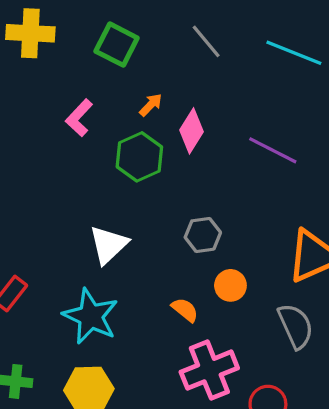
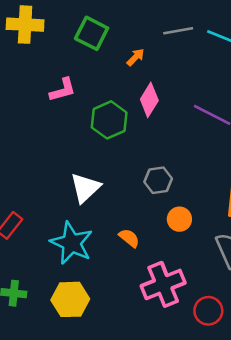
gray line: (206, 41) -> (178, 31), moved, turned -60
orange arrow: (151, 105) -> (136, 57), moved
pink L-shape: (79, 118) -> (63, 90), turned -148
orange semicircle: (185, 310) -> (129, 238), moved

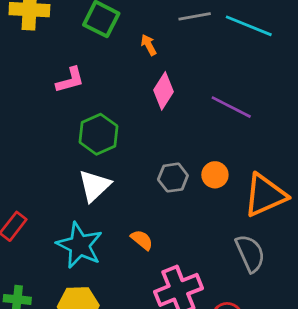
orange arrow: (136, 57) -> (149, 45), turned -72
green hexagon: (109, 120) -> (99, 134), moved
orange circle: (179, 219) -> (215, 175), moved

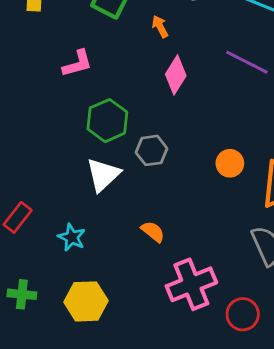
purple line: (231, 107) -> (247, 62), moved
gray hexagon: (173, 178) -> (152, 150), moved
cyan star: (80, 245) -> (72, 237), moved, size x0.6

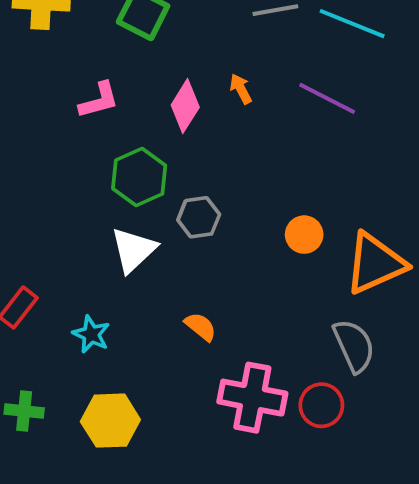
orange arrow: (160, 27) -> (241, 89), moved
pink diamond: (176, 75) -> (185, 106), moved
pink cross: (191, 284) -> (252, 398), turned 33
red circle: (243, 314) -> (321, 405), moved

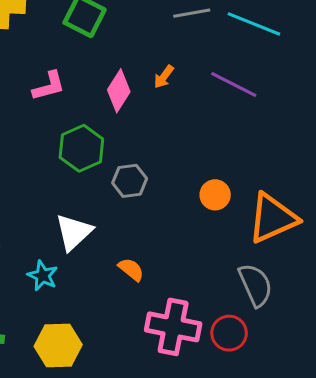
orange arrow: (241, 89) -> (164, 77), turned -115
white triangle: (133, 250) -> (74, 232), moved

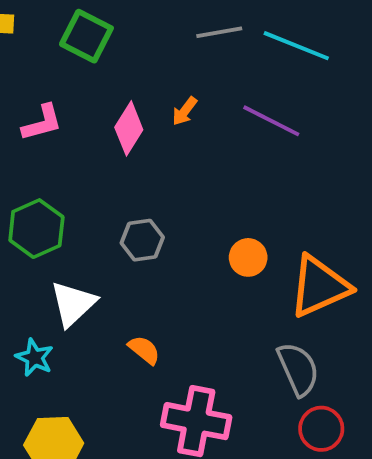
green hexagon: (81, 148) -> (36, 229), moved
red circle: (229, 333) -> (321, 429), moved

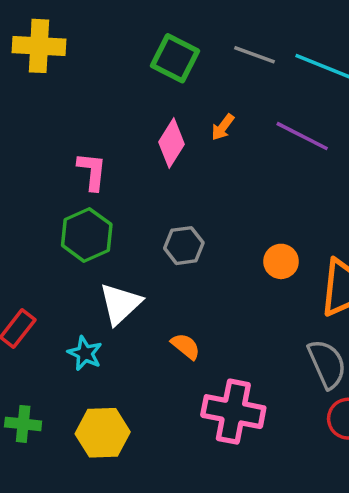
gray line: (219, 32) -> (255, 55), turned 30
green square: (86, 36) -> (175, 58), moved
pink L-shape: (42, 123) -> (92, 171), moved, turned -69

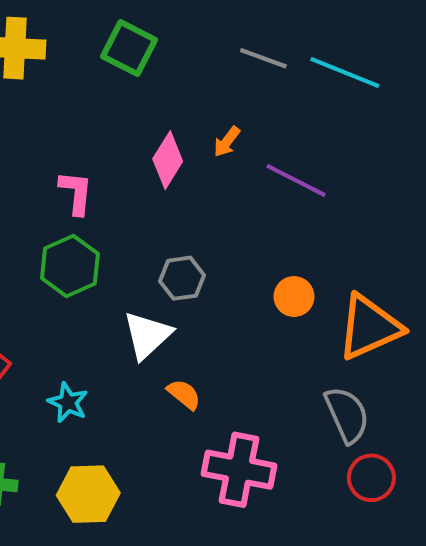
green square: (175, 58) -> (129, 48), moved
purple line: (302, 136) -> (296, 180), moved
white triangle: (120, 304) -> (147, 335), moved

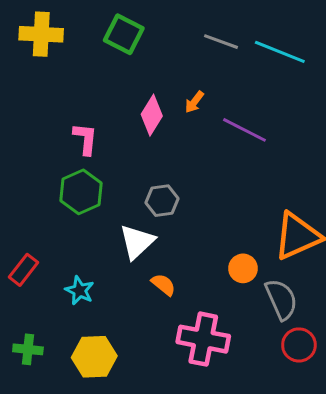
orange circle: (294, 297) -> (243, 268), moved

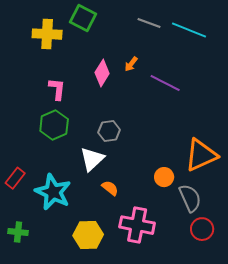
yellow cross: (41, 34) -> (47, 34), moved
cyan star: (80, 290) -> (53, 192), size x1.8
yellow hexagon: (94, 357) -> (88, 235), moved

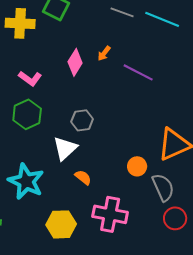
pink L-shape: (57, 89) -> (30, 78), turned 120

